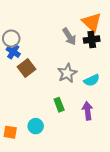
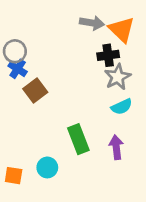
gray arrow: (69, 36) -> (92, 23), moved, turned -48
black cross: (92, 40) -> (108, 55), moved
gray star: (67, 73) -> (118, 77), moved
green rectangle: (59, 105) -> (78, 139), size x1.5

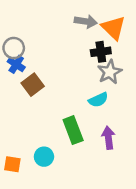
cyan semicircle: (122, 107) -> (98, 100), moved

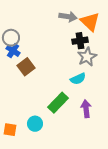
green rectangle: (73, 130) -> (58, 103), turned 65

